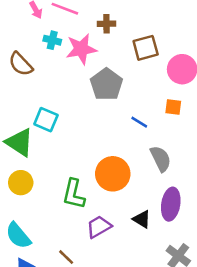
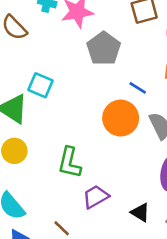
orange circle: (113, 174) -> (121, 118), moved
black triangle: (142, 219) -> (140, 213), moved

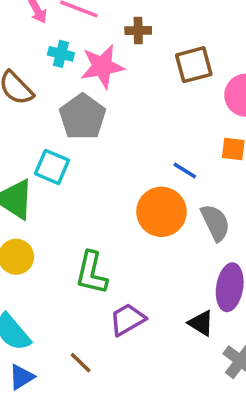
gray pentagon: (104, 49) -> (83, 117), moved
black triangle: (140, 213) -> (201, 323), moved

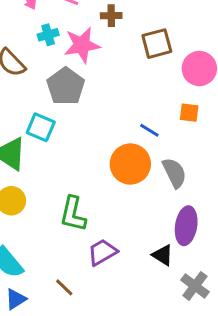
cyan cross: (61, 54) -> (48, 35), turned -30

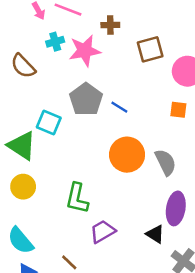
gray pentagon: (66, 86) -> (86, 99), moved
blue line: (149, 130) -> (119, 107), moved

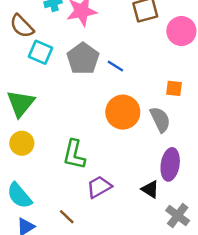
orange square: (178, 110) -> (174, 88), moved
cyan square: (49, 123) -> (41, 52), moved
green triangle: (22, 146) -> (21, 103), turned 36

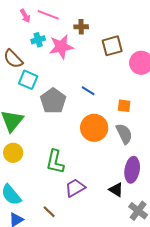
gray pentagon: (83, 58) -> (53, 101), moved
orange square: (174, 88) -> (124, 106), moved

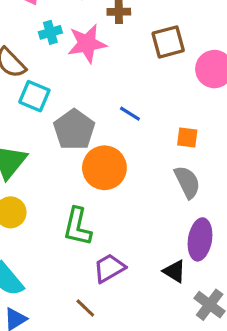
orange circle: (94, 128) -> (104, 168), moved
brown line: (49, 212) -> (85, 308), moved

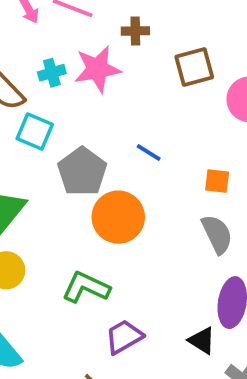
cyan cross: (50, 32) -> (52, 73), moved
green L-shape: (77, 227) -> (86, 287), turned 102

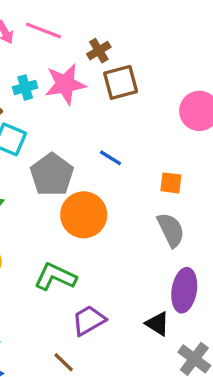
brown cross: (135, 31) -> (99, 51), turned -30
brown square: (194, 67) -> (121, 82), moved

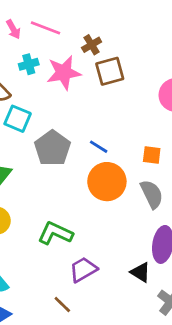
cyan cross: (25, 87) -> (29, 64), moved
blue line: (111, 158) -> (99, 147), moved
orange circle: (84, 215) -> (107, 182), moved

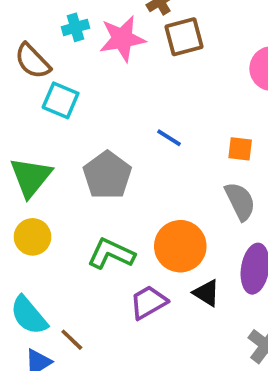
gray pentagon: (52, 148) -> (107, 175), moved
orange circle: (107, 182) -> (180, 246), moved
black triangle: (140, 272) -> (206, 293), moved
brown line: (62, 304) -> (72, 340), moved

